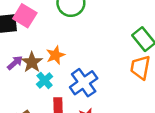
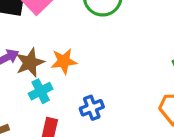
blue cross: (84, 83) -> (92, 108), size x0.6

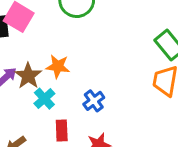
orange star: (64, 61) -> (58, 66), turned 30

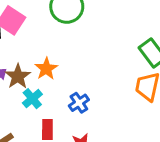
orange star: (58, 66) -> (46, 69), turned 30

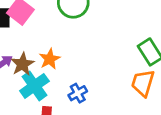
cyan cross: (32, 99) -> (34, 86), size x1.5

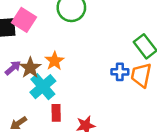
blue cross: (78, 93) -> (120, 72), moved, turned 35

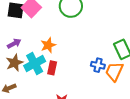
brown star: (30, 68) -> (15, 63), moved
red rectangle: (56, 113) -> (52, 68), moved

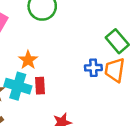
cyan cross: (35, 63) -> (18, 86), turned -30

